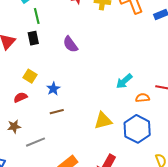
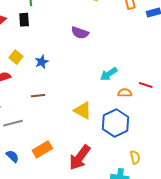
purple semicircle: (70, 44) -> (80, 33), moved, turned -42
blue star: (53, 89) -> (42, 62), moved
yellow triangle: (103, 121) -> (83, 110), turned 36

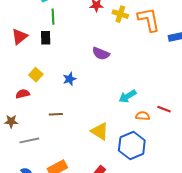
blue star: (42, 62) -> (70, 79), moved

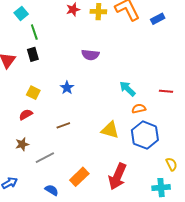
cyan arrow: (128, 96) -> (127, 89), turned 90
orange semicircle: (143, 116) -> (139, 109), moved

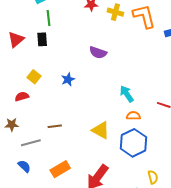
brown line: (63, 125) -> (55, 126), moved
blue semicircle: (52, 190) -> (24, 166), moved

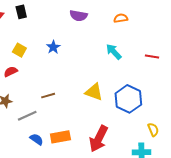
orange semicircle: (133, 116) -> (121, 18), moved
blue semicircle: (24, 166) -> (37, 139), moved
orange rectangle: (60, 169) -> (60, 137), turned 30

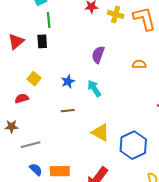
purple semicircle: (79, 16) -> (98, 55), turned 90
cyan arrow: (114, 52) -> (94, 88), moved
brown line: (48, 96) -> (68, 111), moved

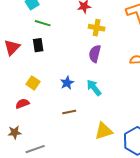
yellow cross: (116, 14) -> (97, 28), moved
green line: (49, 20) -> (43, 23), turned -63
yellow triangle: (100, 132) -> (104, 131), turned -42

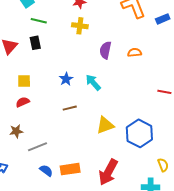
yellow cross: (97, 28) -> (80, 26), moved
purple semicircle: (95, 54) -> (105, 50), moved
yellow square: (33, 83) -> (24, 81), moved, turned -32

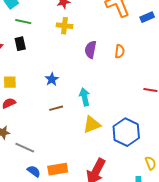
orange semicircle: (134, 53) -> (120, 51), turned 104
cyan arrow: (93, 82) -> (85, 97), moved, turned 30
gray line: (38, 147) -> (25, 148), turned 48

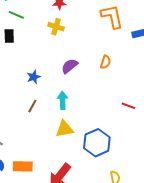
purple semicircle: (91, 50) -> (70, 66), moved, turned 30
brown line: (56, 108) -> (32, 106), turned -56

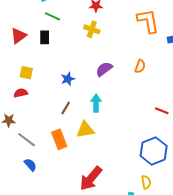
yellow triangle: (65, 129) -> (85, 130), moved
blue hexagon: (97, 143) -> (154, 151), moved
orange rectangle: (23, 166) -> (59, 139), moved, turned 66

